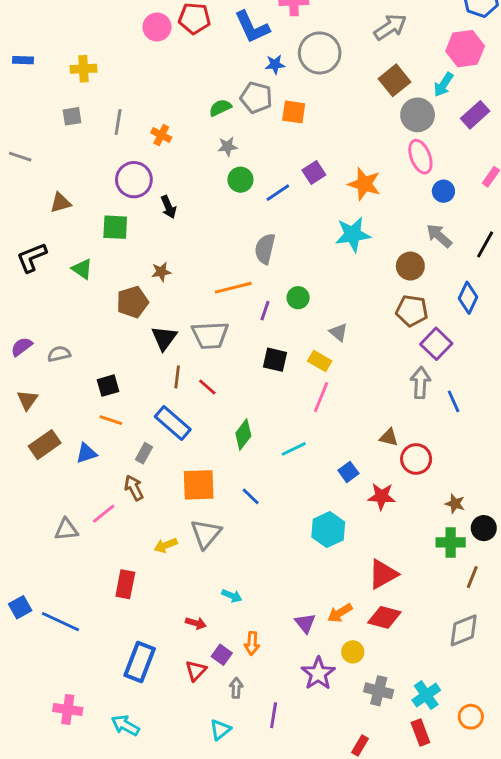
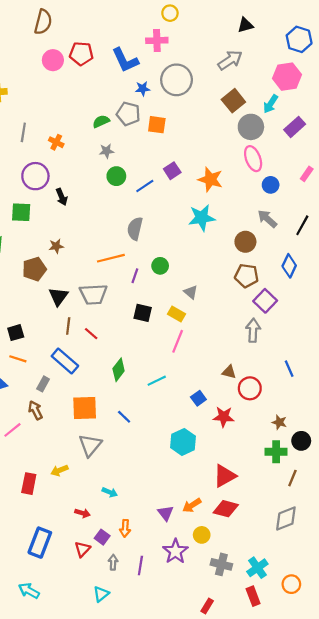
blue line: (454, 401) -> (289, 369), moved
yellow arrow: (166, 545) -> (59, 470), moved
purple line: (274, 715) -> (140, 566), moved

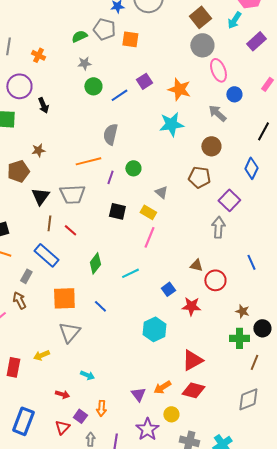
gray circle: (251, 127) -> (202, 45), moved
gray arrow: (267, 219) -> (217, 113), moved
brown pentagon: (247, 276) -> (199, 177), moved

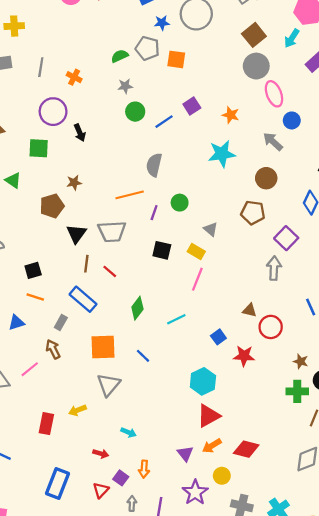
orange star: (179, 89) -> (231, 115), size x0.7
red triangle: (192, 360) -> (208, 416), moved

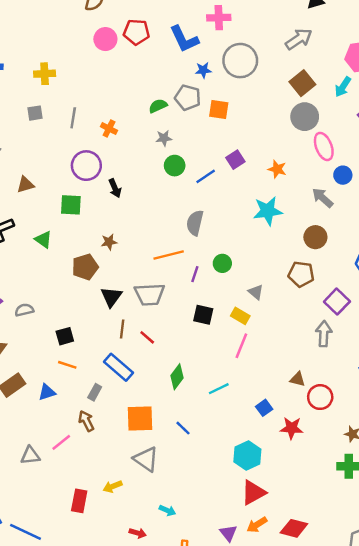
gray triangle: (109, 385) -> (146, 459), turned -35

